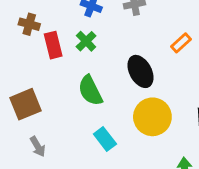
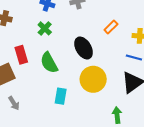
red rectangle: (53, 45) -> (21, 55), moved
cyan rectangle: (105, 139) -> (61, 96), turned 49

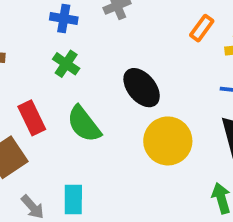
orange rectangle: (111, 27) -> (202, 28), moved
cyan rectangle: (61, 96) -> (73, 199), moved

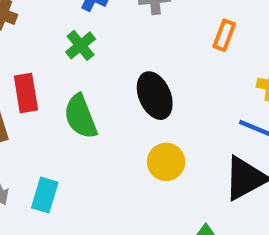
orange rectangle: (202, 28) -> (224, 35), moved, turned -32
yellow circle: (168, 141) -> (166, 162), size x0.7

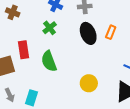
orange rectangle: (224, 35) -> (111, 32), moved
black ellipse: (155, 96) -> (88, 33), moved

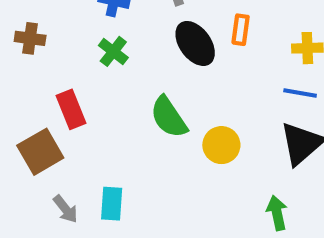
green semicircle: (49, 61) -> (169, 117), moved

